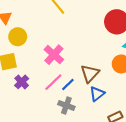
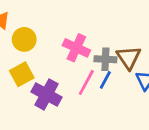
purple cross: (22, 82) -> (46, 94), size x1.5
gray cross: (66, 105) -> (105, 59), moved

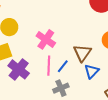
gray cross: (105, 59) -> (61, 88), moved, turned -35
pink line: (86, 82) -> (49, 66), turned -36

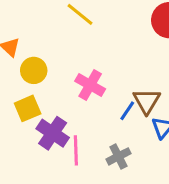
pink line: (49, 66) -> (76, 150), moved
blue line: (63, 66) -> (127, 111), moved

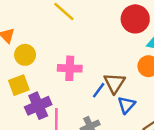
pink cross: (90, 85) -> (70, 68), turned -30
purple cross: (53, 133) -> (38, 106), turned 30

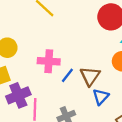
blue line: (99, 90) -> (67, 75), moved

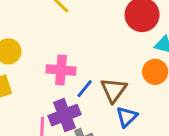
purple cross: (18, 95) -> (65, 115), moved

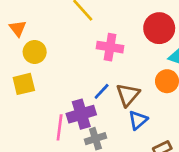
pink cross: (61, 70) -> (110, 47), moved

